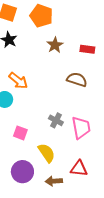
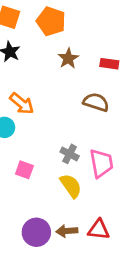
yellow semicircle: (47, 153) -> (71, 186), moved
red triangle: (79, 169) -> (99, 230), moved
purple circle: (22, 172) -> (36, 232), moved

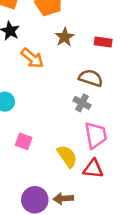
orange arrow: (22, 104) -> (32, 58), moved
gray cross: (70, 154) -> (82, 103), moved
red triangle: (99, 230) -> (93, 169), moved

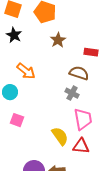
red rectangle: (103, 42) -> (91, 52), moved
orange arrow: (32, 58) -> (26, 71), moved
pink square: (24, 141) -> (17, 120), moved

